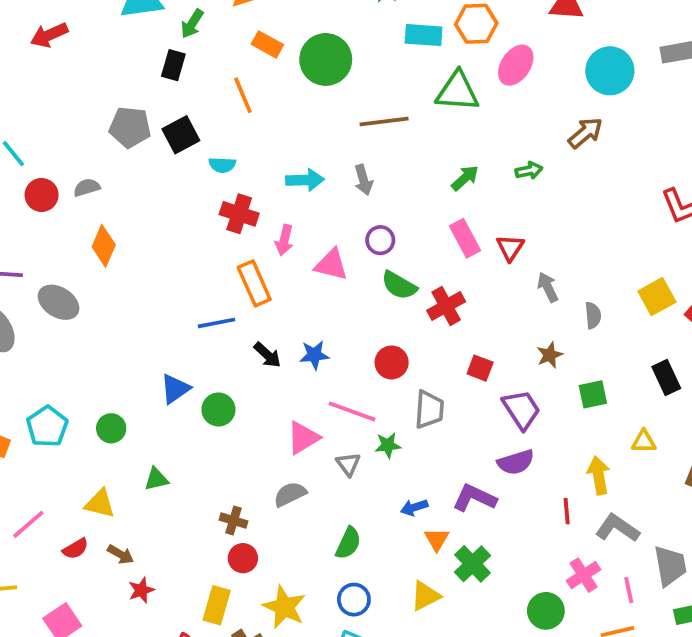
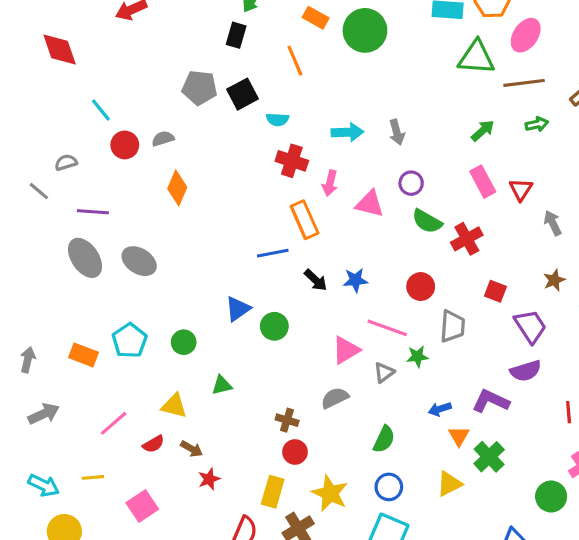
brown line: (384, 122) -> (524, 83), moved
gray ellipse: (58, 302) -> (139, 261), moved
gray triangle: (348, 464) -> (384, 372), turned 30

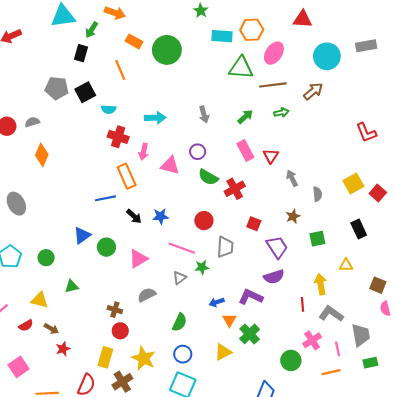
gray arrow: (397, 132) -> (204, 115), moved
gray ellipse: (139, 261) -> (16, 204), turned 30
pink triangle: (346, 350) -> (138, 259), moved

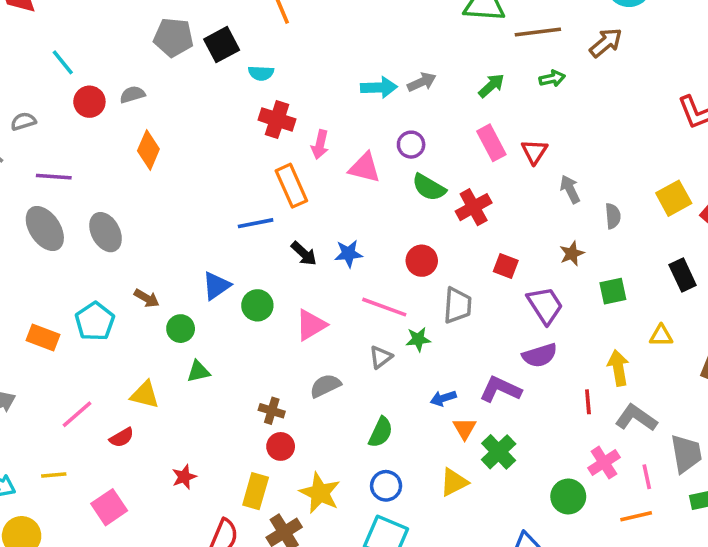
gray arrow: (204, 115) -> (422, 82), turned -98
cyan arrow: (155, 118) -> (379, 87), moved
green circle: (46, 258) -> (181, 329), moved
brown arrow: (51, 329) -> (147, 298), moved

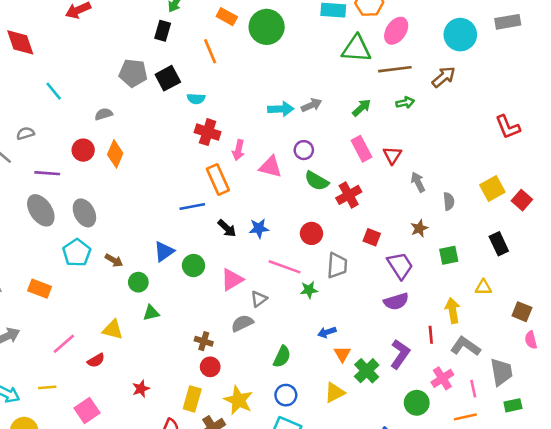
red circle: (89, 102) -> (83, 150), moved
cyan pentagon: (95, 321) -> (77, 253), moved
gray triangle: (381, 357) -> (259, 299), moved
purple L-shape: (500, 389) -> (400, 354), moved, turned 100

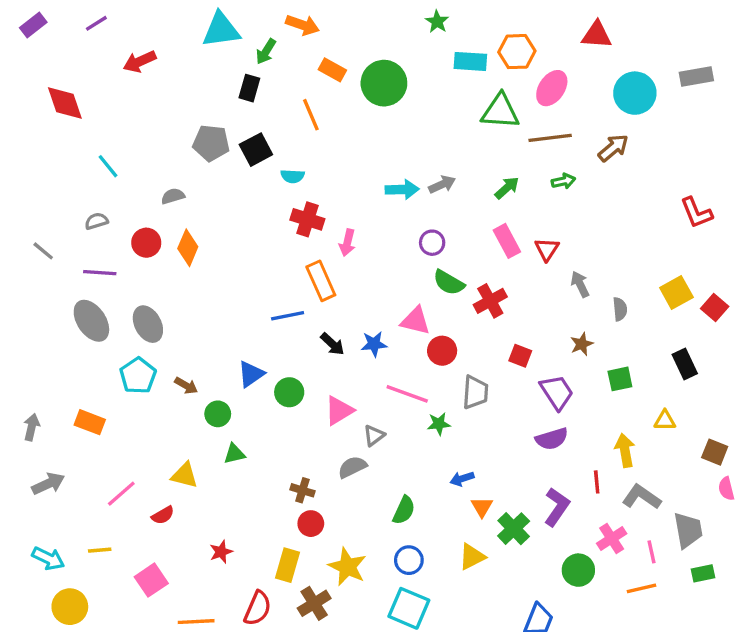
gray semicircle: (25, 133) -> (96, 221), moved
pink triangle: (270, 167) -> (416, 321), moved

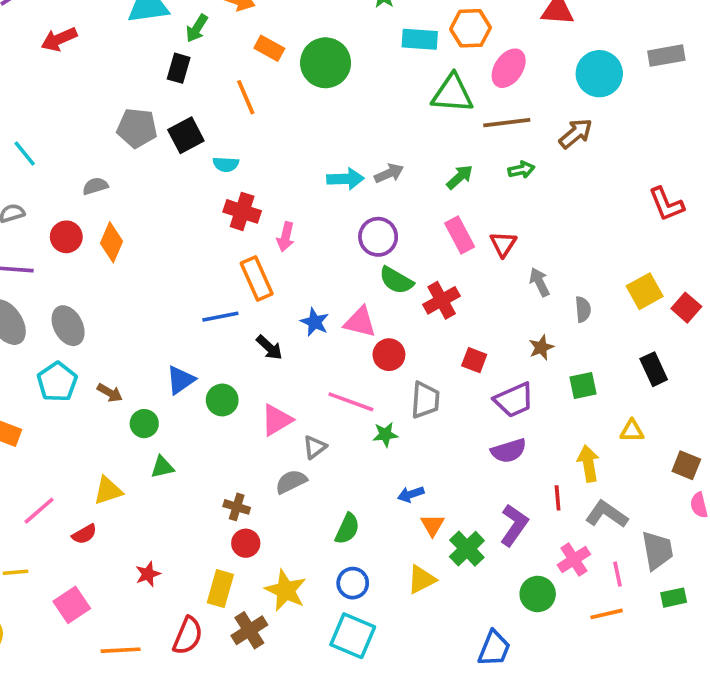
purple circle: (432, 243) -> (378, 237), size x1.4
blue star: (374, 344) -> (315, 322), moved, turned 30
purple trapezoid: (557, 392) -> (514, 400), turned 99
yellow triangle: (184, 475) -> (108, 491), turned -32

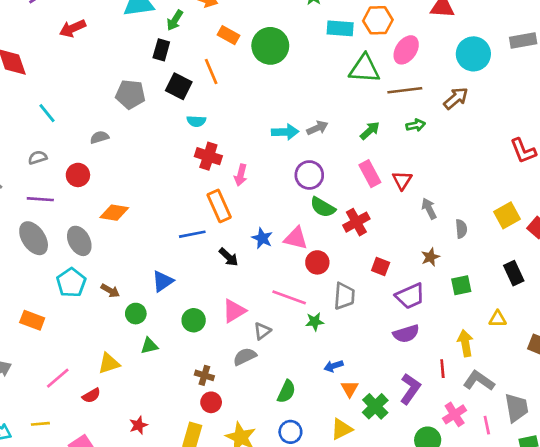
black square: (186, 135) -> (179, 86), moved, turned -35
orange diamond: (112, 242) -> (114, 213), moved, turned 76
green circle: (222, 400) -> (194, 320), moved

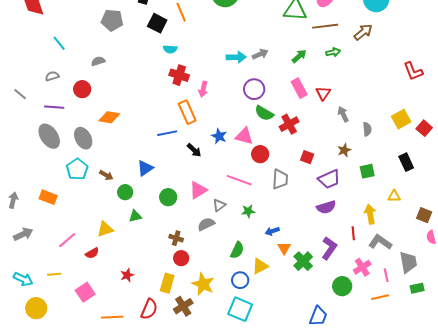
gray pentagon: (130, 94) -> (112, 20), moved
green star: (315, 322) -> (248, 211), moved
yellow triangle: (342, 429) -> (260, 266), moved

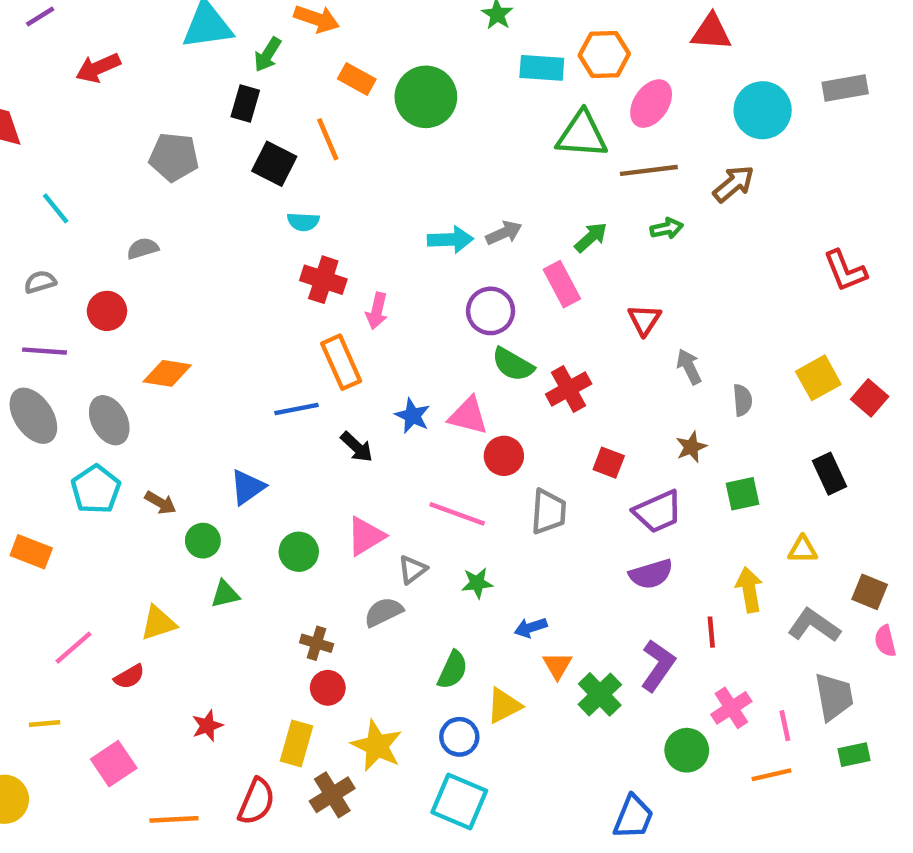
pink rectangle: (299, 88) -> (562, 284), moved
gray L-shape: (380, 242) -> (814, 625), moved

